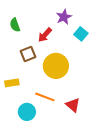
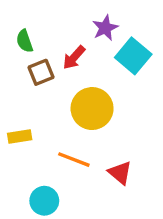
cyan square: (81, 34) -> (133, 56), size x1.5
brown square: (28, 54) -> (41, 72), moved
cyan circle: (27, 112) -> (44, 201), moved

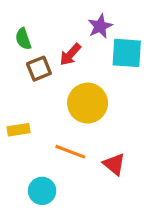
cyan square: (133, 56) -> (127, 53), turned -36

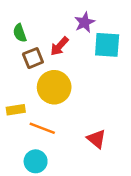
yellow circle: (88, 103) -> (54, 87), moved
orange line: (70, 152) -> (42, 128), moved

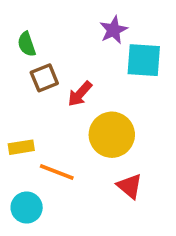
red arrow: (59, 46) -> (80, 94), moved
yellow circle: (54, 87) -> (112, 135), moved
cyan circle: (36, 161) -> (27, 208), moved

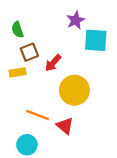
yellow rectangle: (21, 147) -> (17, 72), moved
red triangle: (130, 186) -> (65, 126), moved
cyan circle: (27, 208) -> (27, 145), moved

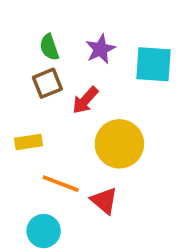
purple star: (76, 20) -> (100, 49), moved
green semicircle: (17, 30) -> (49, 47), moved
yellow rectangle: (17, 72) -> (28, 142), moved

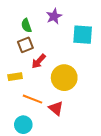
purple star: (100, 49) -> (54, 16), moved
red arrow: (85, 100) -> (39, 61), moved

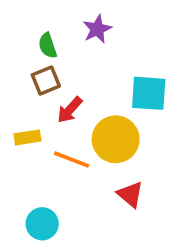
cyan square: (83, 35) -> (149, 93), moved
orange line: (33, 99) -> (72, 159), moved
red triangle: (56, 108) -> (130, 194), moved

